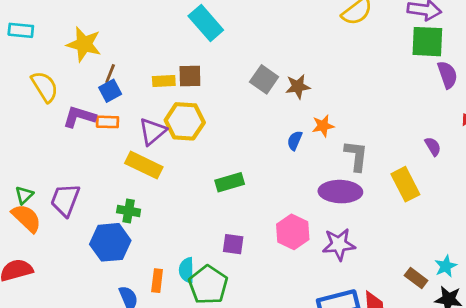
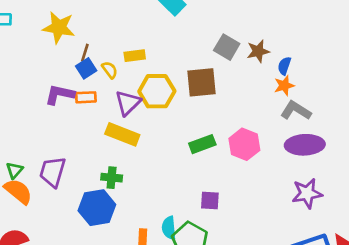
brown square: (190, 76) -> (201, 82), moved, size x1.4
yellow semicircle: (45, 87) -> (110, 70), moved, size x0.6
blue semicircle: (295, 141) -> (284, 66), moved
gray L-shape: (356, 156) -> (296, 111), moved, turned -60
pink hexagon: (293, 232) -> (244, 144), moved

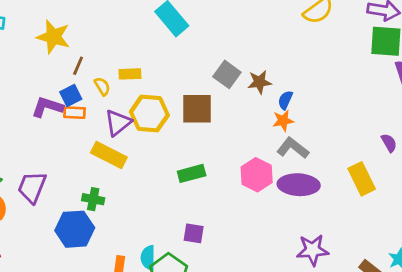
blue square: (86, 68) -> (71, 96), moved
pink hexagon: (244, 144) -> (257, 175), moved
purple star: (307, 193) -> (313, 250), moved

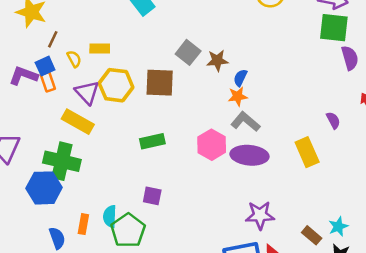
orange rectangle: (74, 113) -> (48, 82), turned 66
purple triangle: (118, 123) -> (87, 92), turned -36
green cross: (93, 199) -> (62, 161), size x1.8

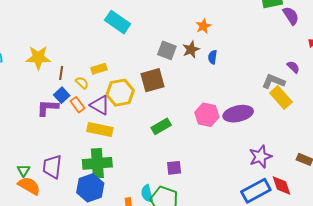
orange rectangle: (48, 82) -> (78, 105), moved
orange star: (238, 96) -> (203, 26), moved
gray L-shape: (245, 122) -> (273, 81), moved

